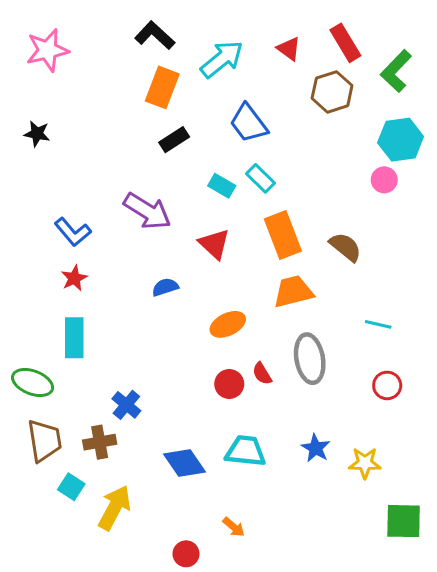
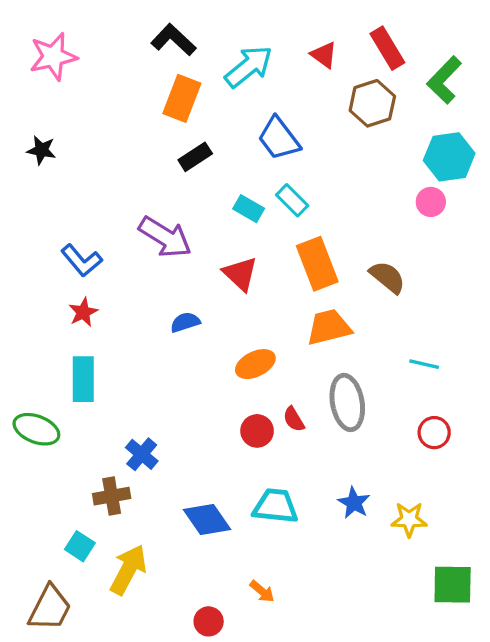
brown trapezoid: (44, 441) -> (50, 608), moved, turned 36

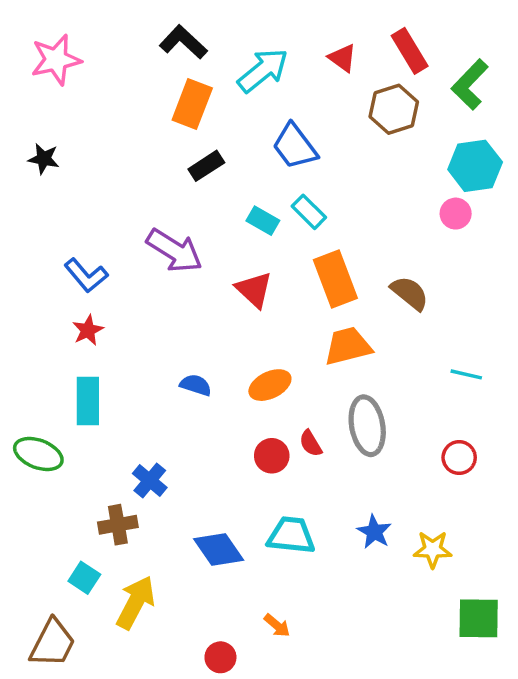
blue semicircle: (185, 322) -> (196, 385), moved, turned 36
cyan line: (424, 364) -> (466, 374), moved

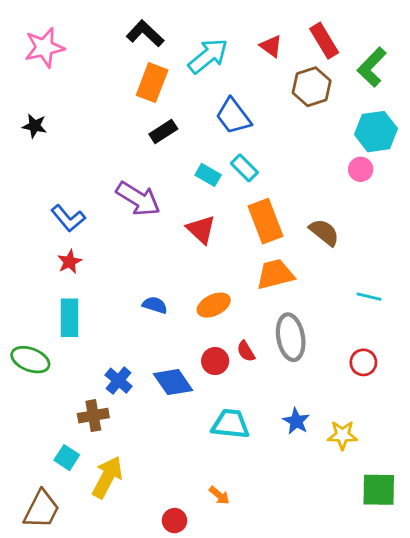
blue diamond: (219, 549) -> (173, 382), moved

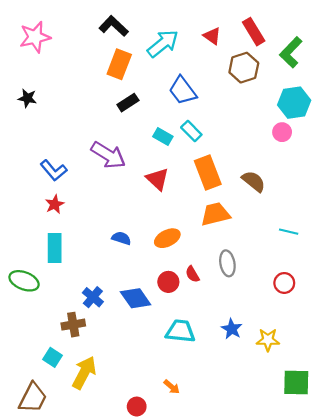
gray ellipse: (291, 337) -> (227, 263), size x0.7

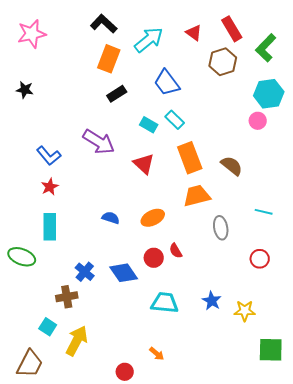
gray ellipse: (227, 263) -> (221, 228), moved

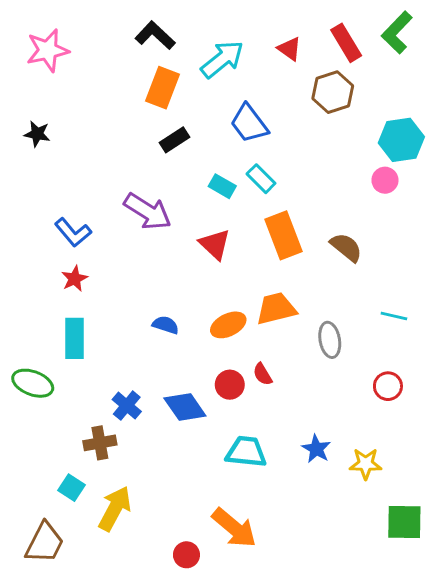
green L-shape: (266, 48) -> (397, 32), moved
orange trapezoid: (197, 196) -> (276, 309), moved
orange arrow: (157, 354) -> (234, 528), size x2.0

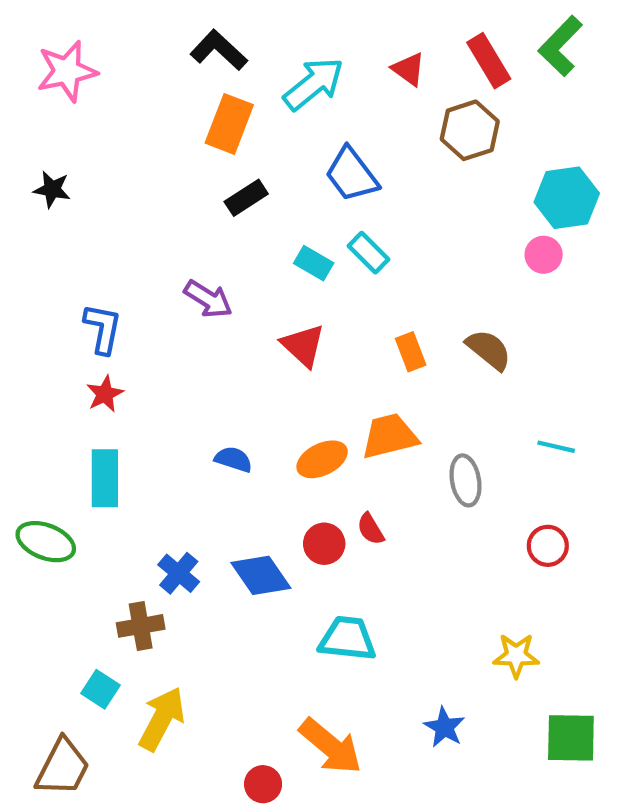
purple arrow: (148, 212) -> (208, 299), size x0.7
blue L-shape: (73, 232) -> (103, 329), turned -129
orange rectangle: (283, 235) -> (411, 352), moved, size x0.6
blue star: (316, 449) -> (444, 727), moved

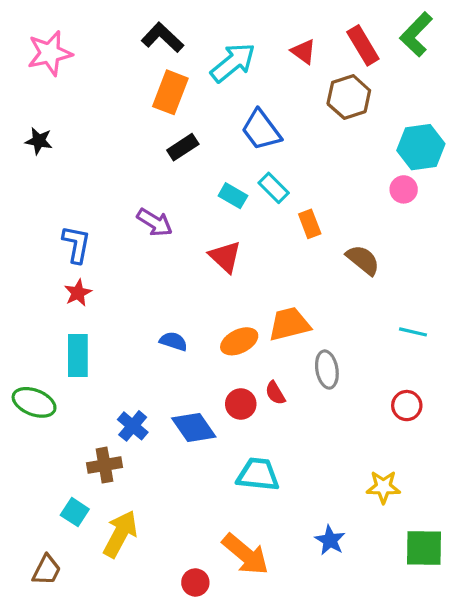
orange rectangle: (411, 352) -> (310, 224), moved
gray ellipse: (466, 480) -> (327, 370), moved
brown trapezoid: (63, 767) -> (47, 570), size x0.7

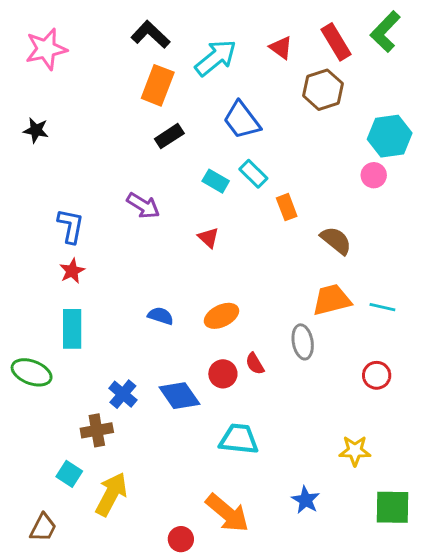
red triangle: (225, 257) -> (208, 238), size x0.7
orange trapezoid: (289, 324) -> (332, 300), moved

